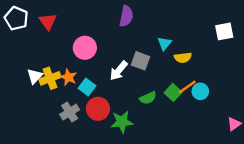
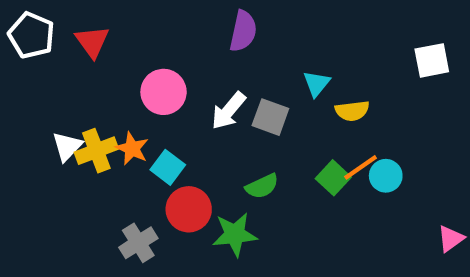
white arrow: (119, 71) -> (229, 111), moved
green semicircle: (148, 98) -> (262, 186), moved
gray cross: (70, 112) -> (138, 243), moved

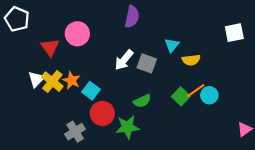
red triangle: (92, 42) -> (50, 47), moved
pink circle: (164, 92) -> (77, 34), moved
yellow cross: (96, 151) -> (52, 82), turned -30

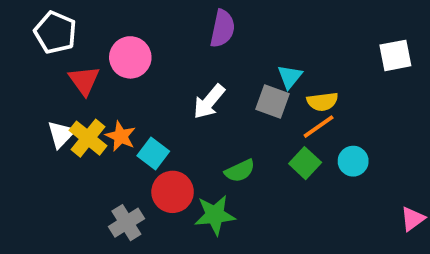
white pentagon: (17, 19) -> (55, 32), moved
gray square: (147, 63) -> (272, 102), moved
orange line: (196, 91) -> (319, 127), moved

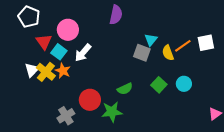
white square: (395, 55) -> (206, 43), moved
white arrow: (209, 102) -> (83, 53), moved
yellow semicircle: (322, 102) -> (168, 53), turned 77
orange line: (319, 127) -> (183, 46), moved
cyan square: (153, 153) -> (59, 52), moved

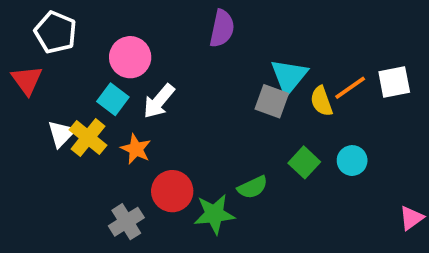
cyan triangle: (151, 40) -> (289, 76), size x1.5
red triangle: (44, 42) -> (27, 80), moved
orange star: (63, 71) -> (136, 149), moved
green semicircle: (125, 89) -> (253, 187), moved

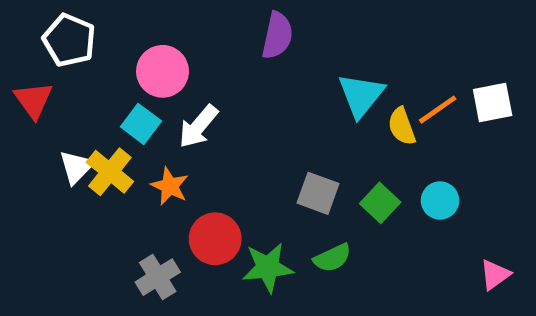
gray square: (272, 101) -> (318, 193), moved
green semicircle: (253, 187) -> (332, 258), moved
pink triangle: (411, 218) -> (495, 275), moved

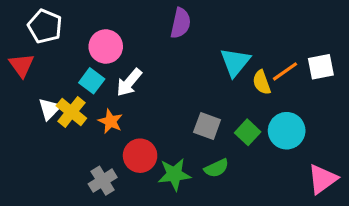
cyan circle: (440, 201) -> (287, 131), size x1.5
pink triangle: (495, 275) -> (322, 179), size x1.5

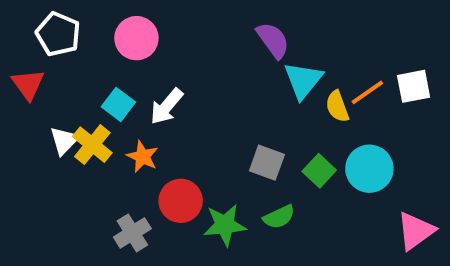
purple semicircle: (181, 23) -> (273, 40), moved, turned -48
pink circle: (106, 47) -> (136, 38), moved

